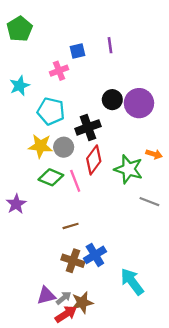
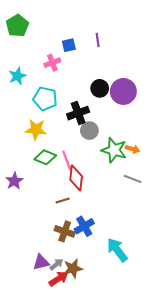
gray circle: (64, 147) -> (89, 131), moved
orange arrow: (154, 154) -> (133, 149), moved
red diamond: (94, 160) -> (76, 178), moved, turned -30

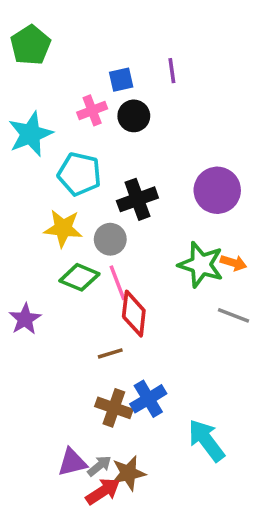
cyan star: (17, 76) -> (30, 134), size x1.4
black circle: (100, 88) -> (134, 116), moved
purple circle: (123, 91) -> (217, 190), moved
gray circle: (89, 131) -> (110, 239), moved

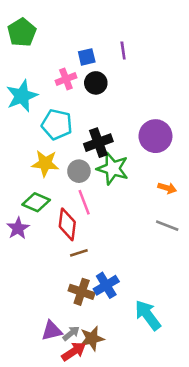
green star: (201, 265) -> (113, 169), moved
green diamond: (79, 277) -> (36, 202), moved
red diamond: (134, 314) -> (67, 224), moved

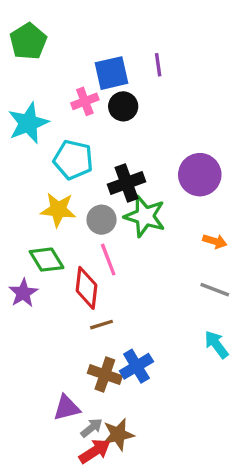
blue square: (87, 57) -> (112, 73), size x1.5
green diamond: (36, 202) -> (47, 260), turned 36
cyan arrow: (148, 315) -> (216, 345), moved, size x0.7
purple triangle: (52, 331) -> (67, 408), moved

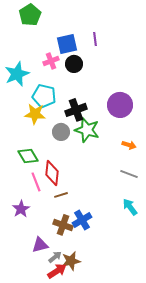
green pentagon: (28, 41) -> (30, 15), moved
yellow star: (58, 210) -> (35, 114), moved
pink line: (108, 260) -> (36, 182), moved
purple star: (23, 293) -> (21, 209), moved

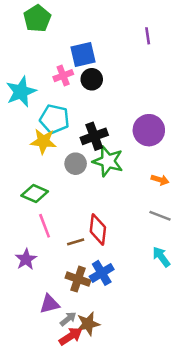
purple line: (95, 39) -> (148, 36), moved
green diamond: (28, 156) -> (35, 193), turned -35
red diamond: (52, 173) -> (98, 229), moved

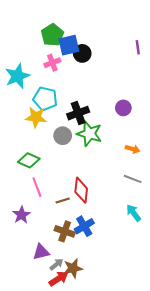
green pentagon: (37, 18) -> (52, 35), moved
purple line: (148, 36) -> (138, 47), moved
black circle: (92, 79) -> (82, 53), moved
purple circle: (149, 130) -> (123, 108), size x0.6

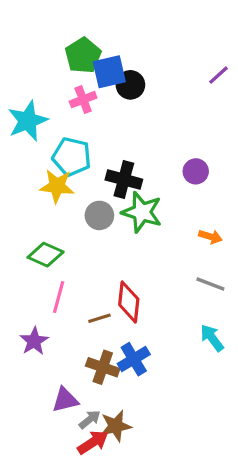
purple line: (138, 47) -> (219, 75), turned 56
black cross: (78, 113) -> (124, 180), turned 35
pink line: (37, 187) -> (59, 297), turned 36

